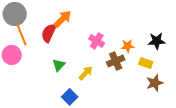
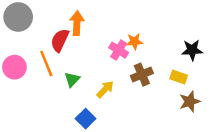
orange arrow: (63, 19) -> (77, 23), turned -42
orange line: (22, 35) -> (46, 64), moved
orange star: (128, 46) -> (135, 41), moved

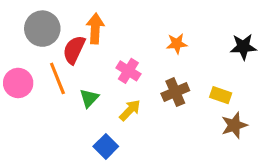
gray circle: (18, 17) -> (42, 29), moved
orange star: (135, 41) -> (177, 44), moved
pink cross: (119, 50) -> (128, 71), moved
black star: (192, 50) -> (243, 47), moved

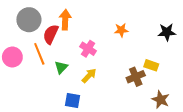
brown cross: (175, 92) -> (136, 77), moved
brown star: (234, 125) -> (161, 100), moved, turned -30
blue square: (106, 146) -> (72, 101), turned -35

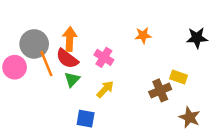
gray circle: (29, 20) -> (34, 44), moved
orange arrow: (65, 20) -> (70, 39), moved
red semicircle: (51, 34) -> (67, 59), moved, turned -78

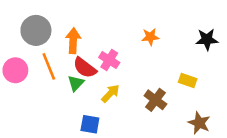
gray circle: (34, 44) -> (36, 30), moved
red semicircle: (67, 59) -> (85, 68), moved
brown cross: (160, 90) -> (155, 100), moved, turned -30

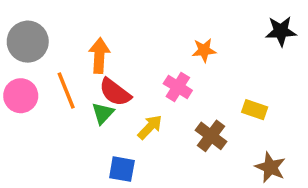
gray circle: (36, 30) -> (28, 42), moved
black star: (207, 39) -> (281, 31), moved
pink cross: (109, 60) -> (178, 87), moved

